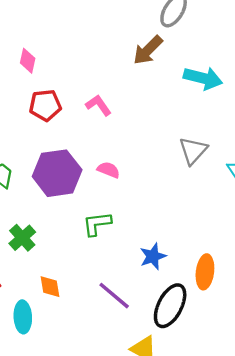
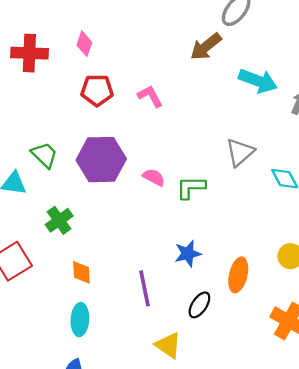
pink semicircle: (109, 170) -> (154, 177), moved
green L-shape: (97, 224) -> (191, 187), moved
purple line: (114, 296) -> (145, 288), turned 32
black ellipse: (170, 306) -> (199, 305), size x0.6
cyan ellipse: (23, 317) -> (80, 320), moved

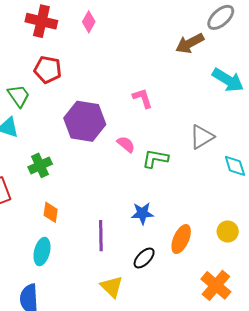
red pentagon: (97, 90) -> (48, 70), moved
pink L-shape: (150, 96) -> (143, 98), moved
green trapezoid: (44, 155) -> (19, 96), moved

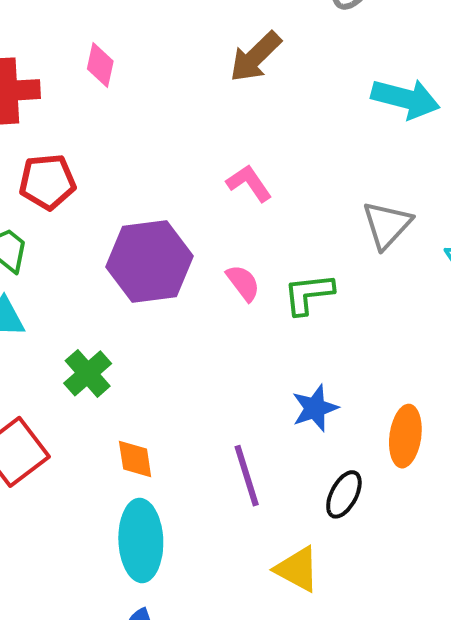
brown arrow: (190, 43) -> (255, 57), moved
pink semicircle: (126, 144) -> (243, 283), turned 30
cyan ellipse: (42, 252) -> (141, 541), size x1.4

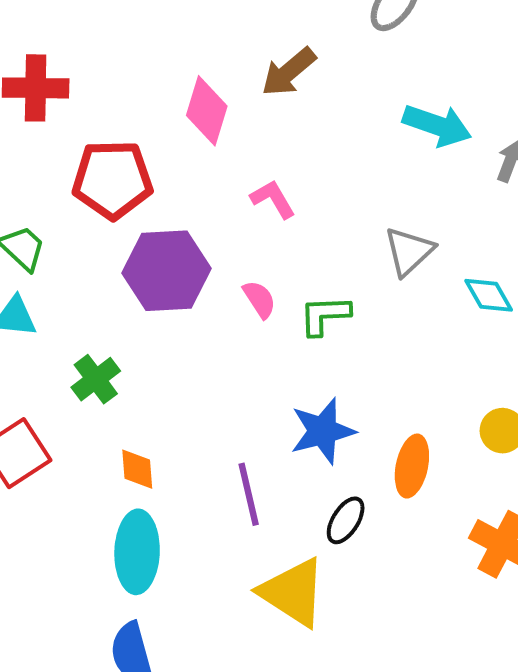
pink diamond: (100, 65) -> (207, 111), moved, size x1.5
red pentagon: (47, 182) -> (112, 180), moved, size x1.4
blue star: (315, 408) -> (323, 431), size x1.4
yellow triangle: (297, 569) -> (293, 592), size x1.5

